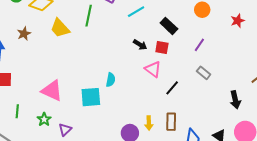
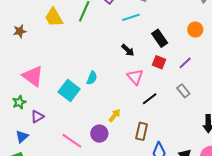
brown star: (24, 34) -> (20, 31), moved
red square: (162, 47) -> (159, 62), moved
cyan square: (91, 97) -> (69, 91), turned 30
yellow arrow: (149, 123) -> (115, 115), moved, turned -152

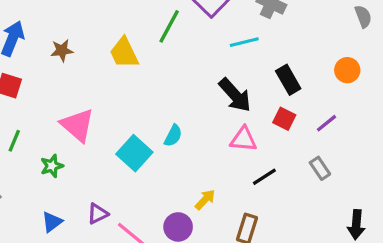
yellow trapezoid: (54, 17) -> (124, 53), moved
black arrow: (128, 50) -> (235, 95), size x1.6
pink triangle: (135, 77) -> (243, 139), turned -48
purple triangle: (37, 117) -> (98, 214), moved

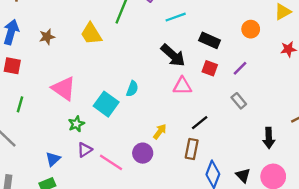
black rectangle: (288, 80) -> (210, 40), turned -30
green star: (52, 166) -> (76, 124), moved
black line: (264, 177) -> (200, 123), moved

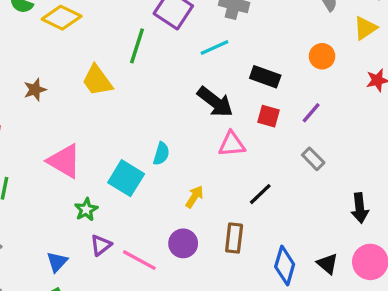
yellow arrow: (160, 132) -> (194, 197), moved
brown rectangle: (192, 149) -> (234, 238), moved

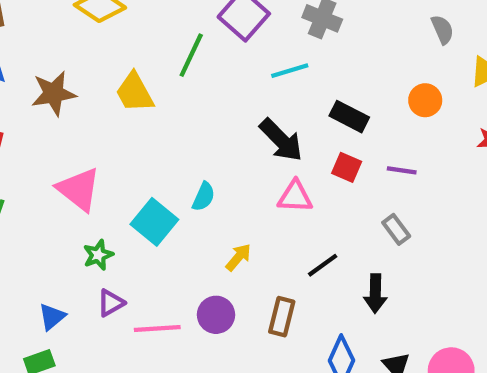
brown star: (35, 90) -> (54, 93), size x1.5
purple line: (311, 113) -> (402, 170), turned 50
black arrow: (360, 208) -> (375, 293), moved
pink line: (139, 260) -> (157, 329), turned -40

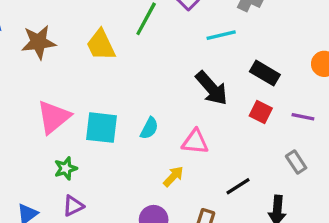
pink triangle: (79, 189) -> (54, 117), turned 39
pink triangle: (295, 197) -> (195, 142), moved
cyan square: (154, 222) -> (102, 128), moved, turned -36

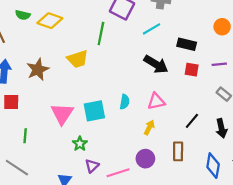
yellow trapezoid: (101, 45) -> (78, 59), turned -65

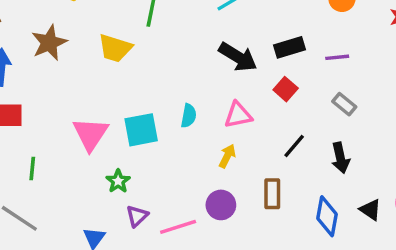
black rectangle: (187, 44) -> (289, 47), moved, turned -30
yellow trapezoid: (78, 59) -> (115, 48), turned 35
brown star: (38, 69) -> (49, 43), moved
red square: (192, 70) -> (286, 89), moved, turned 32

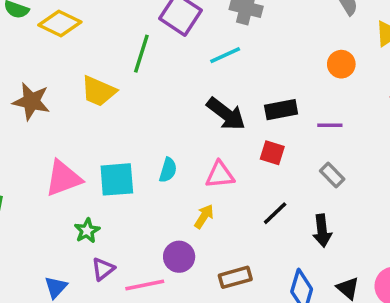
brown star: (49, 43) -> (31, 101), moved, turned 30
red square: (286, 89) -> (272, 153), turned -30
pink triangle: (90, 134) -> (63, 178), turned 30
brown rectangle: (272, 194) -> (235, 277), moved, turned 68
purple circle: (221, 205) -> (179, 257), moved

